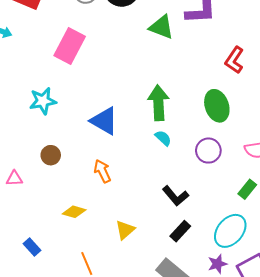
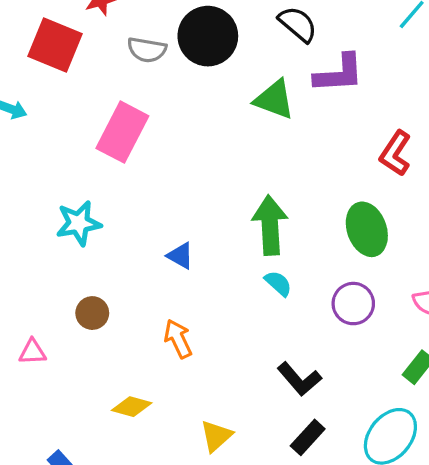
blue triangle: (104, 121) -> (180, 256), size x0.6

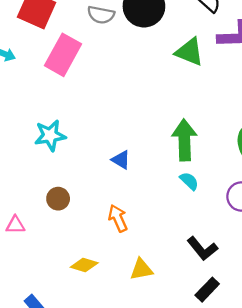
pink rectangle: (122, 132) -> (63, 55), moved
yellow triangle: (216, 436) -> (141, 269), moved, turned 30

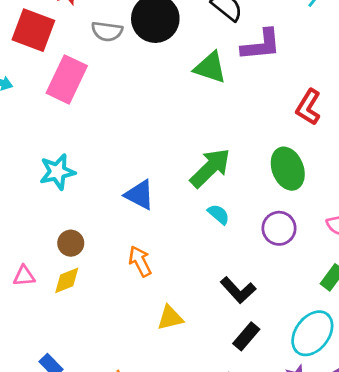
green arrow: (184, 140) -> (210, 168), turned 51
blue triangle: (121, 160) -> (140, 195), size x1.4
yellow diamond: (84, 265) -> (67, 280), moved, turned -36

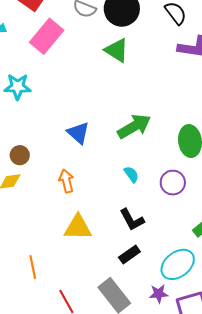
green triangle: (210, 67) -> (117, 50), moved
cyan star: (57, 172) -> (18, 87), moved
cyan semicircle: (219, 214) -> (131, 174), moved
yellow triangle: (170, 318) -> (78, 227), size x1.4

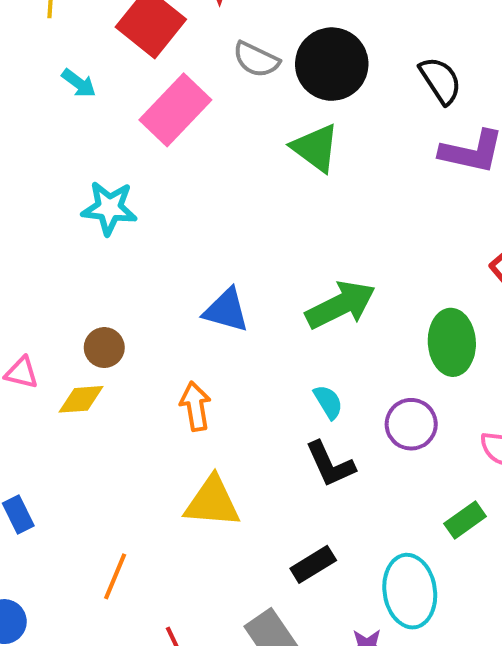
blue triangle: (78, 133) -> (226, 310), turned -30
black L-shape: (132, 220) -> (330, 464), moved
cyan ellipse: (178, 264) -> (410, 591), turned -64
orange line: (33, 267) -> (115, 576), turned 30

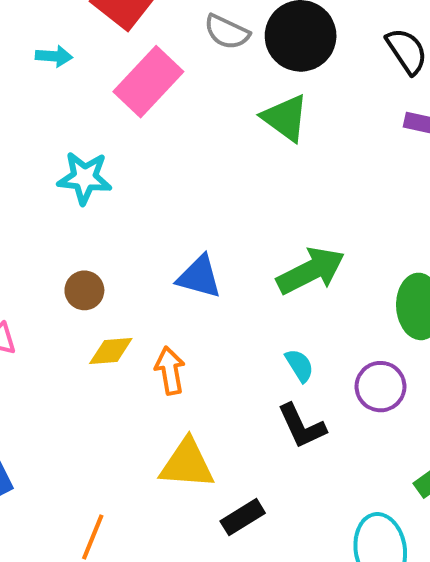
cyan arrow: (79, 83) -> (54, 56), turned -32
brown circle: (104, 348) -> (84, 290), moved
yellow diamond: (81, 399) -> (111, 351), moved
black rectangle: (313, 564) -> (243, 517), moved

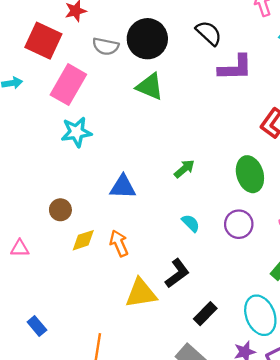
cyan star: (85, 178) -> (76, 132), moved
green arrow: (311, 271) -> (184, 169), size x0.6
black L-shape: (302, 426) -> (177, 273), moved, turned -88
black rectangle: (243, 517) -> (205, 314), moved

